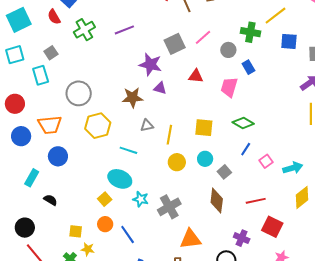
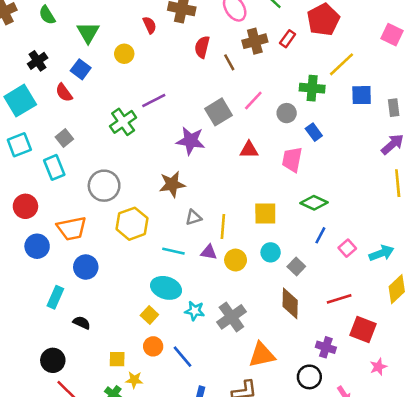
green cross: (84, 30) -> (123, 122), moved
purple triangle: (160, 88) -> (209, 252), moved

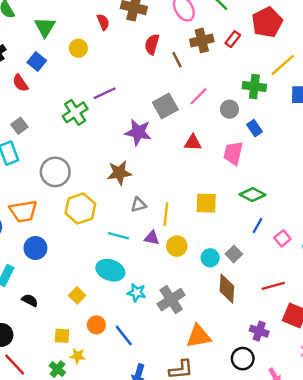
cyan circle: (271, 252) -> (210, 258), moved
yellow square: (149, 315) -> (77, 295), moved

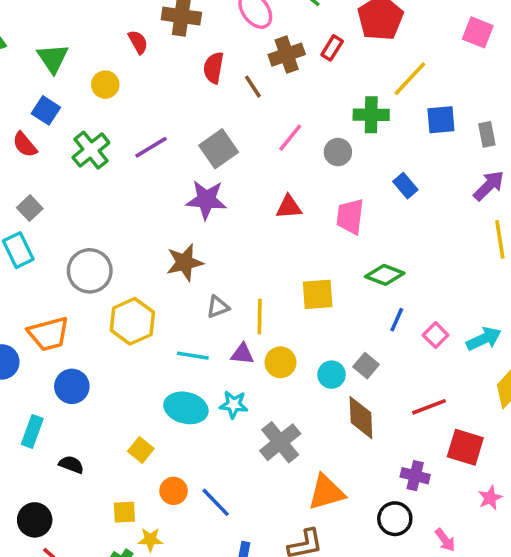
gray square: (165, 106) -> (219, 149), moved
green cross: (75, 112) -> (91, 150), moved
blue rectangle: (255, 128) -> (405, 186), moved
cyan star: (137, 293) -> (234, 405), moved

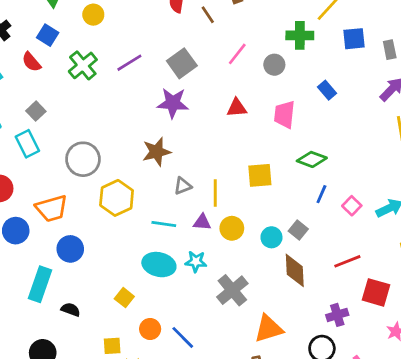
cyan rectangle: (32, 431) -> (40, 284), size x1.4
purple cross: (415, 476) -> (337, 315), turned -30

